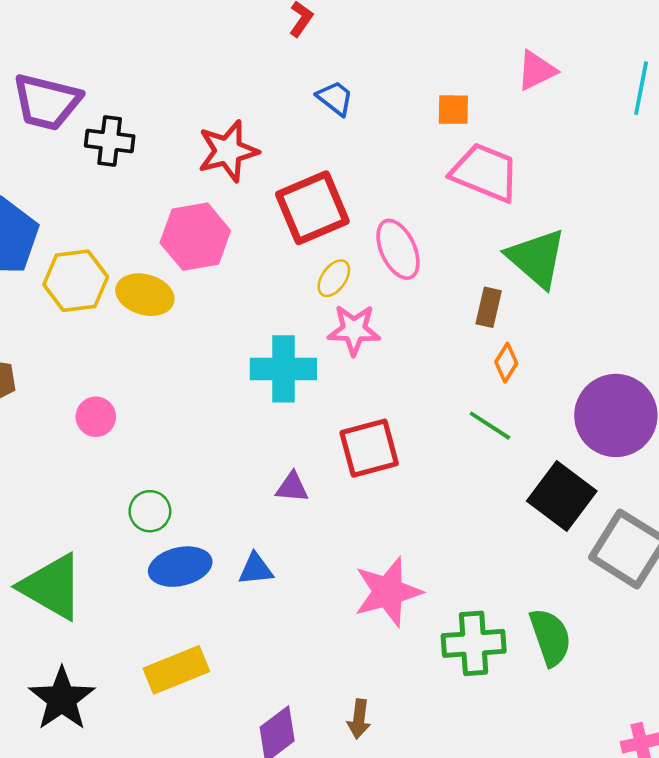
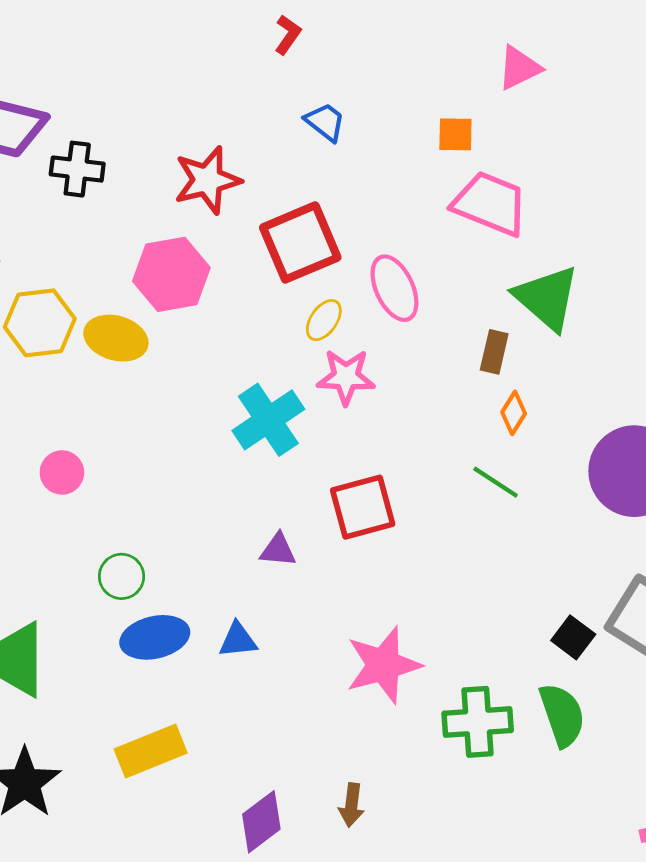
pink triangle: (537, 70) -> (519, 68), moved
cyan cross: (283, 369) -> (268, 420), turned -34
black square: (562, 496) -> (573, 637), moved, size x0.6

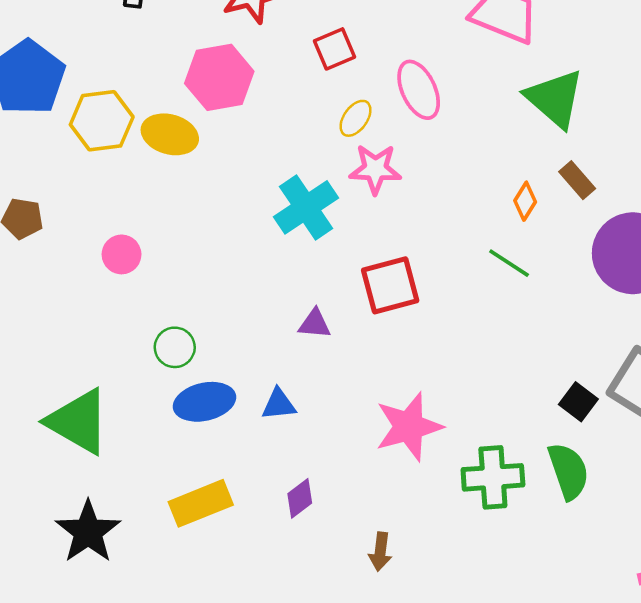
red square: (300, 242) -> (334, 49), size x0.6
brown rectangle: (494, 352) -> (577, 180), moved, turned -54
purple diamond: (261, 822) -> (300, 498), moved, size x0.7

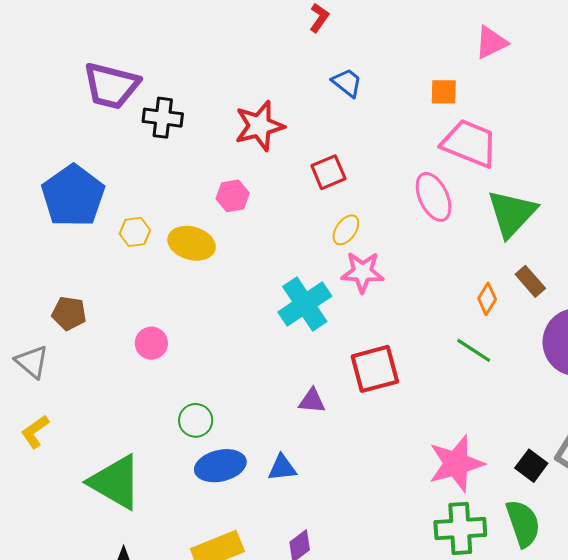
pink hexagon: (219, 77) -> (233, 196), size x0.6
pink ellipse: (419, 90) -> (434, 197), moved
green triangle: (555, 98) -> (512, 213), turned 32
yellow hexagon: (102, 121) -> (135, 232), size x0.6
pink star: (409, 427) -> (456, 464), moved

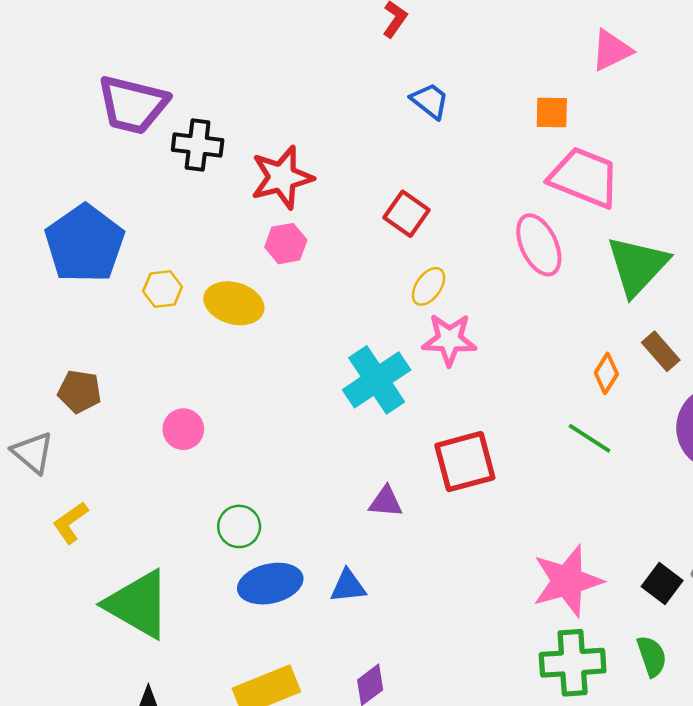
red star: (259, 126) -> (282, 177), moved
red square: (328, 172) -> (406, 214), turned -32
yellow L-shape: (35, 432) -> (70, 523), moved
green semicircle: (523, 523) -> (652, 656), size x0.7

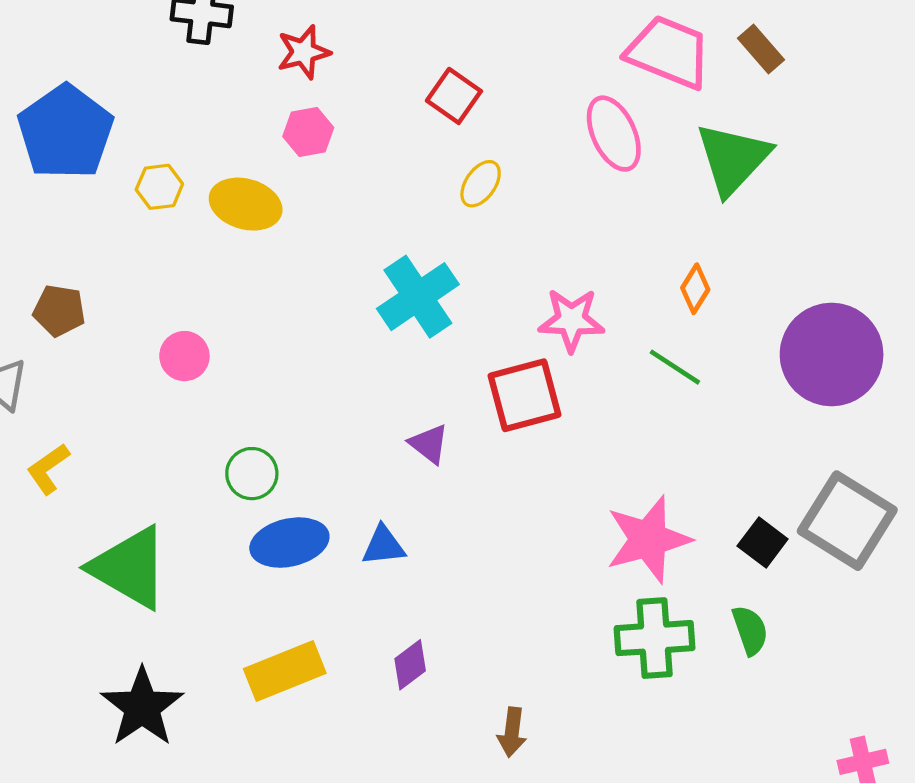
red star: (282, 177) -> (304, 52), size x0.7
pink star: (449, 340) -> (571, 320), moved
brown rectangle: (661, 351) -> (761, 49), moved
purple triangle: (386, 502) -> (429, 444), turned 33

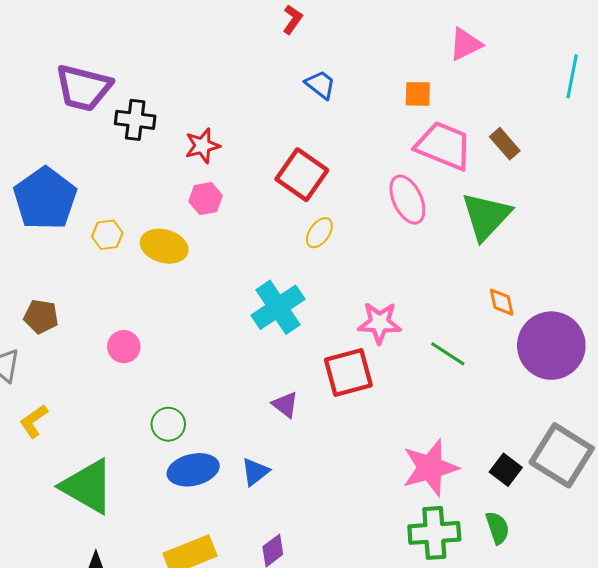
red square: (454, 96) -> (302, 175), size x1.4
orange diamond: (695, 289) -> (502, 302), moved, turned -44
blue triangle: (383, 546) -> (255, 472), turned -32

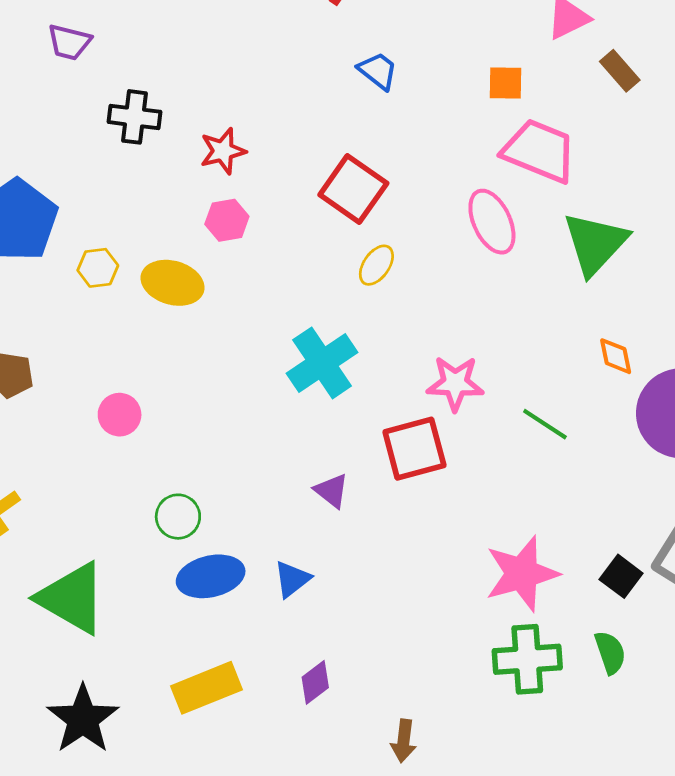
purple trapezoid: (83, 88) -> (69, 42), moved, size x0.6
brown rectangle: (505, 144) -> (620, 71), moved

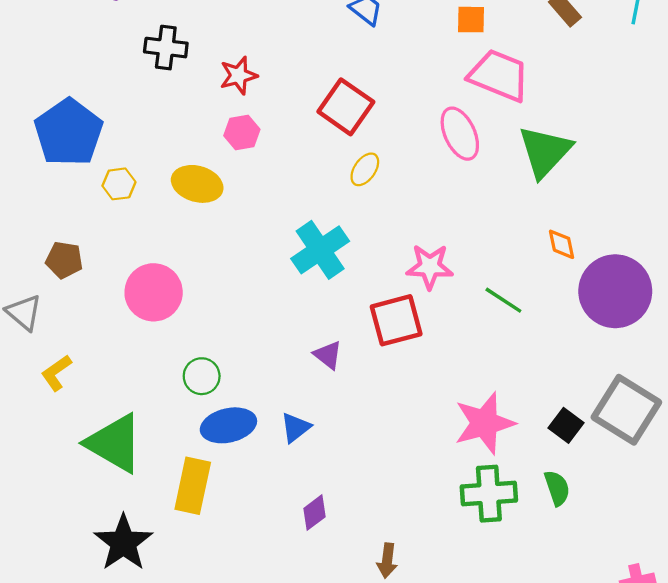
yellow hexagon: (98, 268) -> (119, 184), moved
pink circle: (120, 415) -> (154, 292), size x1.6
yellow rectangle: (207, 688) -> (193, 486), moved, turned -56

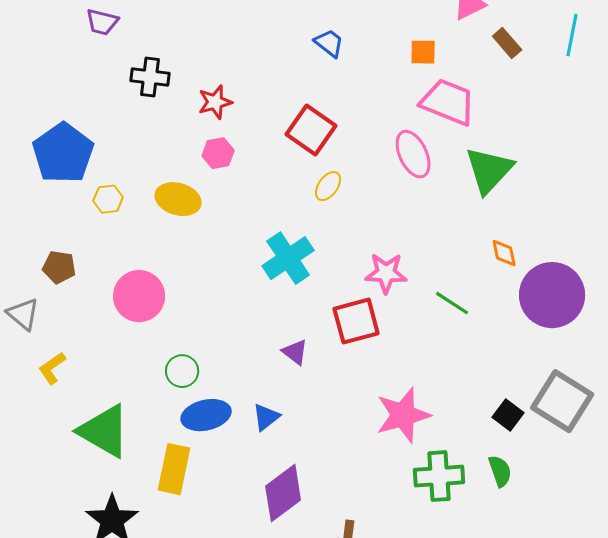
pink star: (484, 423) -> (403, 415), moved
purple diamond: (315, 513) -> (283, 493), size x1.8

